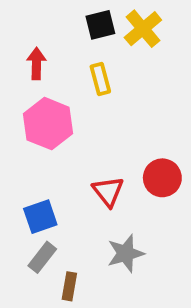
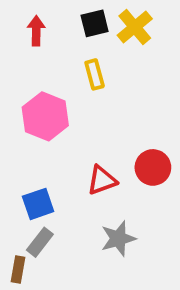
red arrow: (36, 64) -> (36, 31), moved
red triangle: (108, 191) -> (102, 180), turned 48
brown rectangle: (69, 286) -> (18, 270), moved

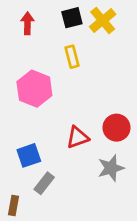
gray star: (118, 239) -> (111, 168), moved
gray rectangle: (40, 242) -> (44, 183), moved

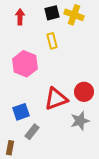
yellow cross: (103, 20) -> (74, 15), turned -30
red triangle: (78, 137) -> (56, 99), size x1.4

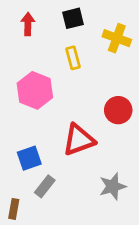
yellow cross: (74, 15) -> (117, 38), moved
red circle: (84, 92) -> (118, 110), moved
gray star: (80, 121) -> (113, 186), moved

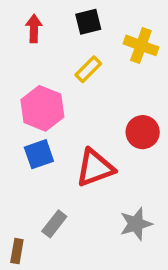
yellow rectangle: (73, 58) -> (88, 69), turned 60
blue square: (29, 158) -> (39, 154), moved

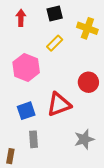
blue square: (39, 154) -> (26, 111), moved
gray rectangle: (54, 224) -> (34, 139), turned -42

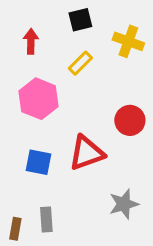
red arrow: (21, 18) -> (31, 41), moved
blue square: (26, 111) -> (39, 162), turned 30
gray rectangle: (34, 139) -> (46, 219), moved

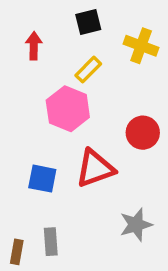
pink hexagon: (39, 99) -> (68, 109), moved

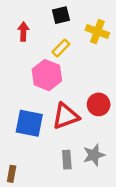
red circle: (143, 133) -> (99, 104), moved
blue square: (42, 179) -> (29, 123), size x1.4
gray rectangle: (51, 242) -> (67, 160), moved

